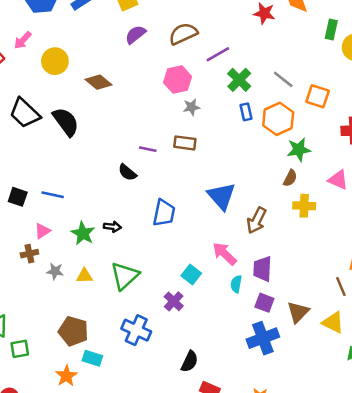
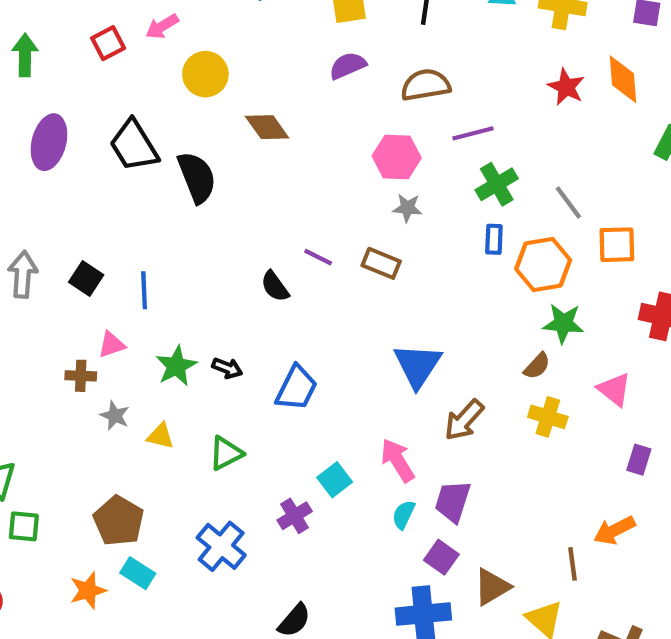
orange square: (318, 96) -> (617, 245), turned -35
blue line: (53, 195) -> (144, 290), turned 60
blue trapezoid: (164, 213) -> (296, 388), moved
green triangle: (125, 276) -> (226, 453), size x0.7

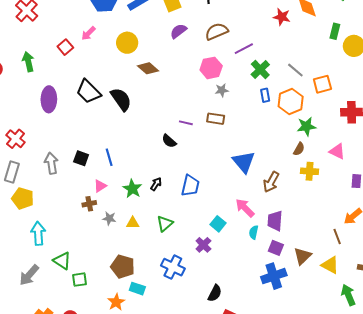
yellow circle: (205, 74) -> (127, 43), moved
black arrow: (227, 368) -> (156, 184), turned -64

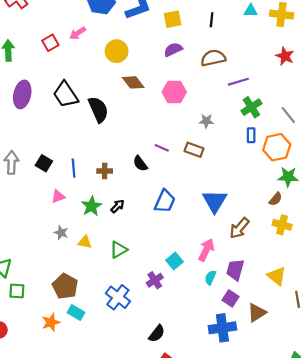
pink hexagon: (211, 68) -> (174, 92), moved
blue trapezoid: (190, 186) -> (165, 201), moved
brown cross: (89, 204) -> (105, 171), moved
pink arrow: (245, 208) -> (206, 250), turned 60
yellow triangle: (330, 265) -> (277, 276), moved

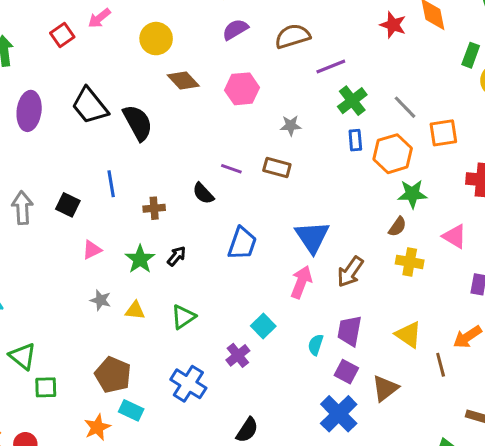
blue line: (74, 168) -> (111, 184), moved
pink arrow: (206, 250) -> (301, 282), moved
blue cross: (222, 328) -> (339, 414), turned -32

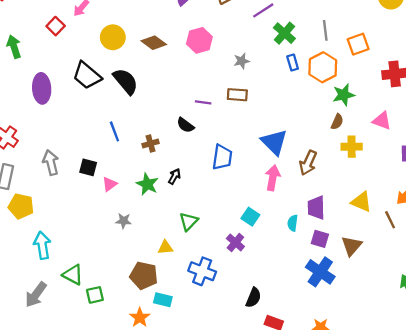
yellow circle: (156, 39) -> (113, 37), moved
gray line: (405, 107) -> (325, 30), turned 48
black square: (68, 205) -> (88, 167), moved
yellow triangle: (135, 311) -> (165, 247), moved

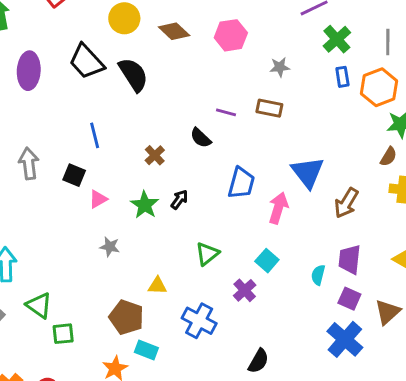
blue line: (114, 131) -> (95, 135), moved
brown cross: (151, 144) -> (155, 155), turned -35
pink arrow: (273, 178) -> (278, 208), moved
green triangle: (189, 221) -> (207, 254), moved

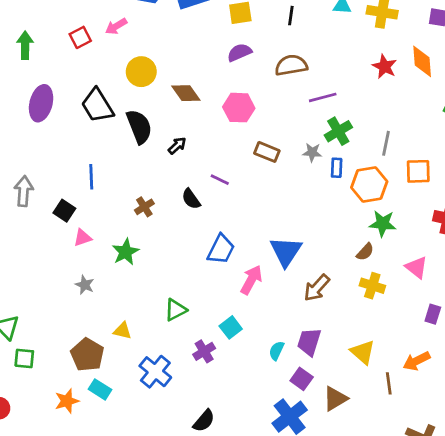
gray star: (280, 67) -> (312, 152), moved
brown rectangle: (269, 108) -> (267, 152), moved
black arrow: (179, 199) -> (177, 146), moved

